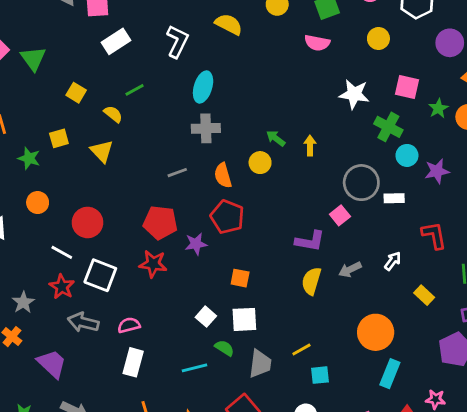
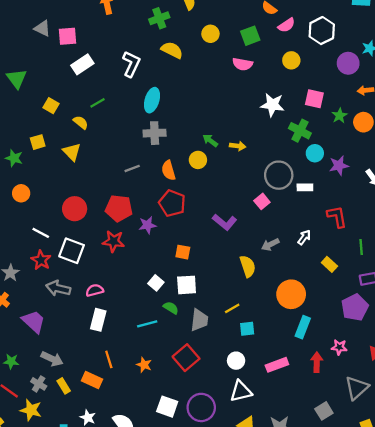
yellow arrow: (310, 145) -> (238, 146), turned 98
red circle: (87, 222) -> (75, 209), moved
purple L-shape: (310, 241) -> (225, 222), moved, turned 30
yellow semicircle: (311, 281) -> (248, 266), moved, turned 145

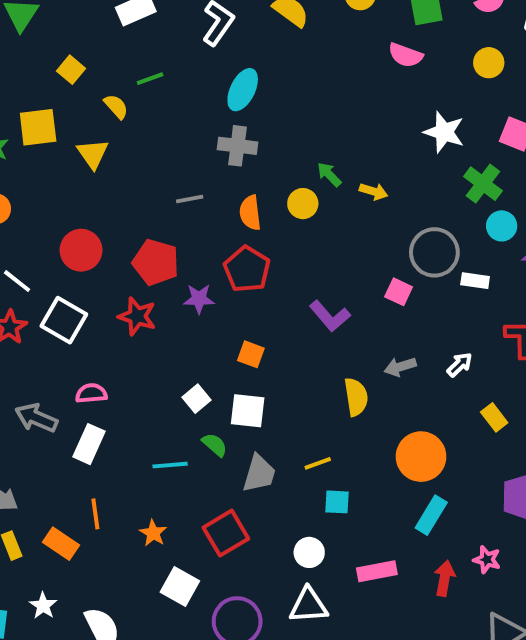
yellow square: (38, 142) -> (38, 127), size x1.5
pink square: (262, 201) -> (399, 292), turned -35
gray arrow: (58, 288) -> (36, 418), moved
white square: (167, 407) -> (180, 587), moved

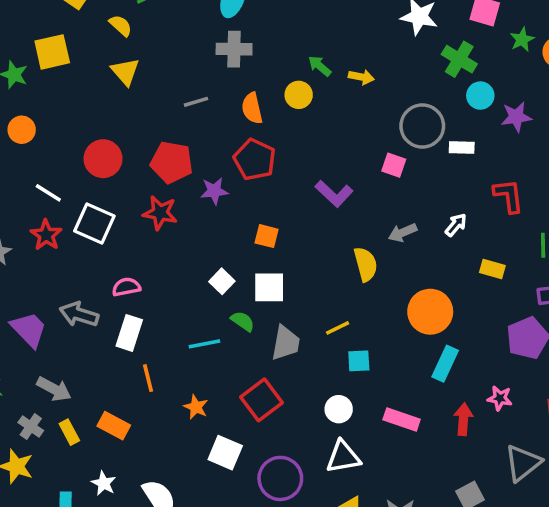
yellow triangle: (93, 154) -> (125, 72), moved
yellow rectangle: (494, 417) -> (492, 269), turned -30
orange line: (95, 514) -> (148, 378), moved
pink rectangle: (377, 571) -> (402, 420), turned 36

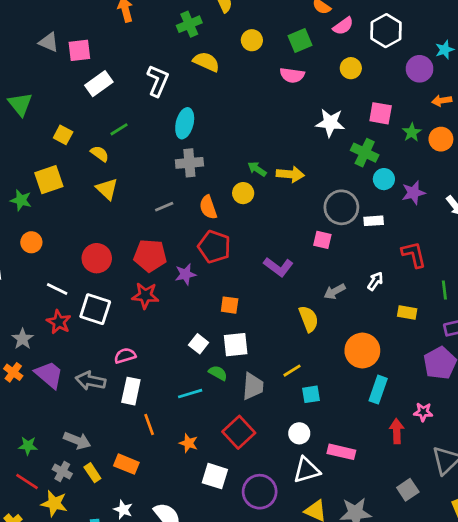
yellow arrow: (361, 77) -> (290, 174), size x1.4
purple trapezoid: (29, 329) -> (49, 375), moved
pink rectangle: (402, 420) -> (341, 452), moved

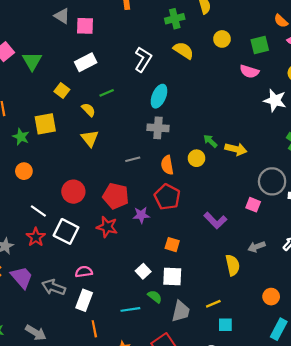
white rectangle: (99, 84) -> (86, 62), moved
white star: (330, 123) -> (275, 100), moved
orange circle: (362, 350) -> (271, 297), size x0.6

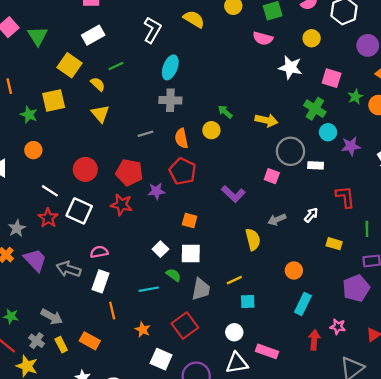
yellow square: (62, 90) -> (70, 65), size x1.5
yellow arrow: (236, 149) -> (266, 120), moved

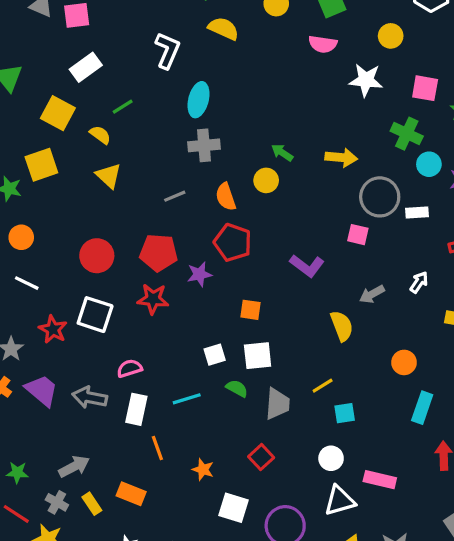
white line: (50, 191) -> (27, 283), moved
white square: (160, 249) -> (215, 355), turned 35
cyan line: (149, 289) -> (187, 399), moved
gray arrow: (52, 317) -> (74, 467), turned -50
red square: (185, 326) -> (261, 457), size x0.7

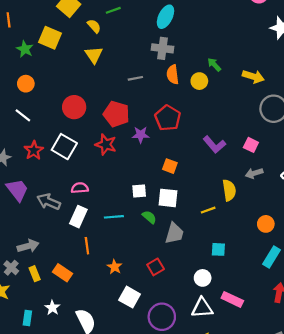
yellow square: (41, 165) -> (50, 38), turned 30
orange semicircle: (226, 197) -> (173, 74), moved
pink square: (358, 235) -> (251, 145), moved
yellow line: (323, 386) -> (208, 210), moved

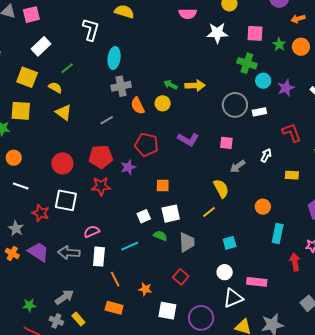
yellow arrow: (253, 77) -> (195, 85), moved
purple L-shape: (214, 145) -> (188, 139), moved
orange rectangle: (63, 273) -> (114, 308), moved

